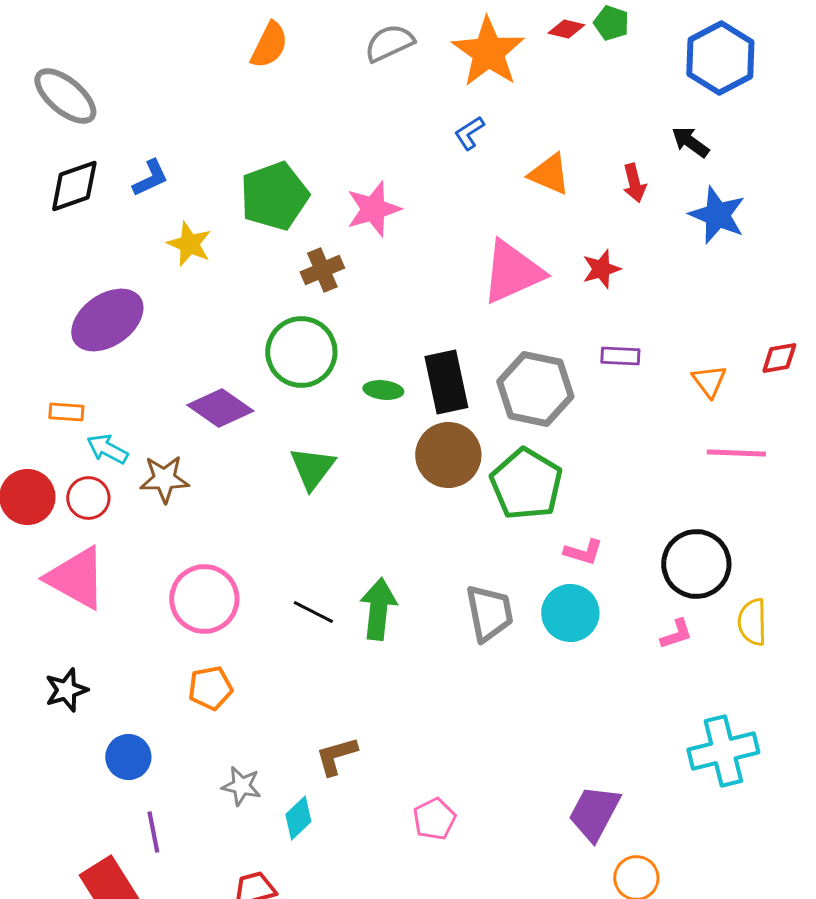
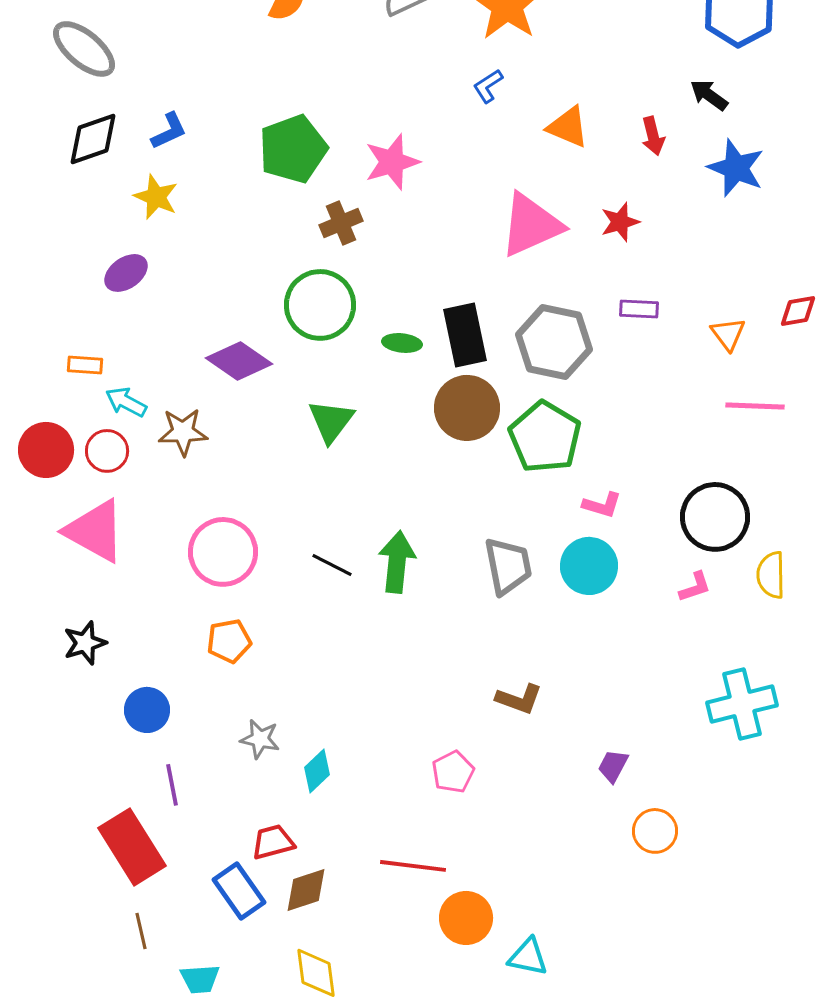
yellow star: (189, 244) -> (156, 197), moved
purple ellipse: (107, 320) -> (126, 273), size x0.6
brown L-shape: (336, 756) -> (519, 699), moved, turned -144
purple trapezoid: (594, 813) -> (613, 766), size x0.6

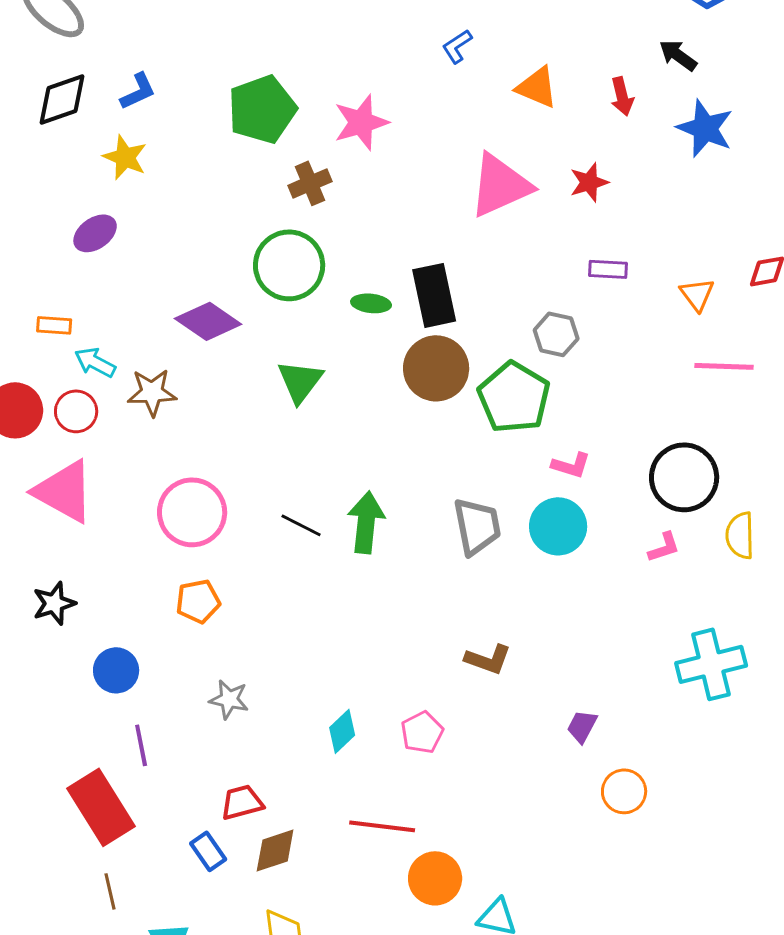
gray hexagon: (554, 342) -> (556, 334), moved, size x0.6
cyan diamond: (317, 771) -> (342, 731), moved
blue rectangle: (239, 891) -> (208, 851), size x0.7

